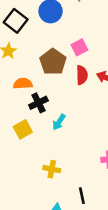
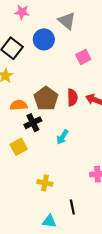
pink square: (79, 47) -> (83, 57), moved
brown pentagon: (53, 62) -> (46, 99), moved
cyan arrow: (59, 122) -> (62, 137), moved

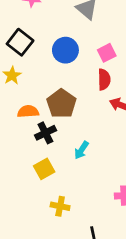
blue circle: (44, 39) -> (65, 50), moved
red semicircle: (72, 97) -> (104, 80), moved
yellow square: (19, 147) -> (44, 169), moved

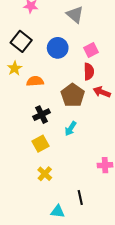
brown pentagon: (61, 104) -> (73, 95), moved
orange semicircle: (28, 112) -> (35, 81), moved
yellow cross: (60, 206) -> (45, 174), moved, turned 32

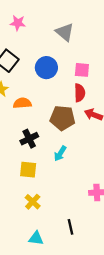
pink square: (91, 50) -> (82, 70), turned 32
brown pentagon: (73, 95) -> (62, 118), turned -30
yellow square: (40, 144) -> (28, 170), turned 35
cyan triangle: (58, 211) -> (36, 238), moved

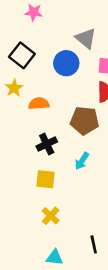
gray triangle: (65, 32) -> (86, 38), moved

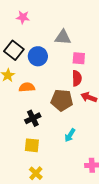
gray triangle: (86, 38) -> (63, 37), turned -36
blue circle: (66, 63) -> (38, 56), moved
cyan arrow: (82, 161) -> (70, 135), moved

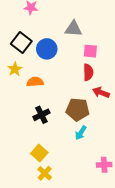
brown pentagon: (62, 100) -> (78, 109), moved
yellow square: (32, 145) -> (39, 153), moved, turned 35

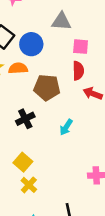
orange semicircle: (35, 82) -> (18, 68), moved
brown pentagon: (78, 109) -> (47, 87), moved
cyan arrow: (81, 133) -> (66, 127), moved

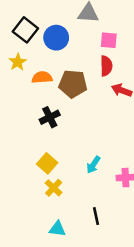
orange semicircle: (18, 68) -> (42, 77), moved
cyan arrow: (66, 127) -> (93, 165), moved

